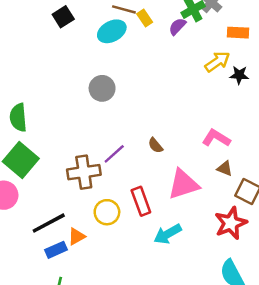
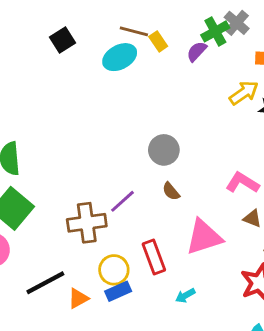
gray circle: (102, 88) -> (164, 150), moved
cyan arrow: (168, 234) -> (185, 296), size x0.6
blue rectangle: (56, 250) -> (118, 291), moved

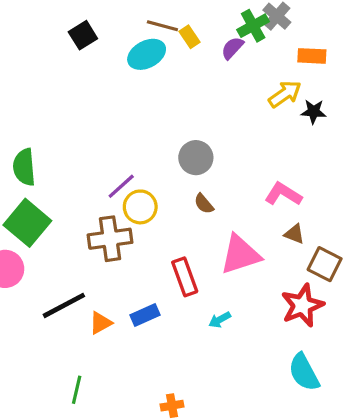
purple line: (122, 201) -> (121, 186), moved
yellow circle: (114, 270) -> (140, 207), moved

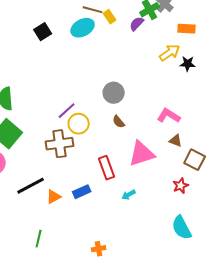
black square: (83, 35) -> (43, 32), moved
red star: (302, 305) -> (181, 186), size x0.6

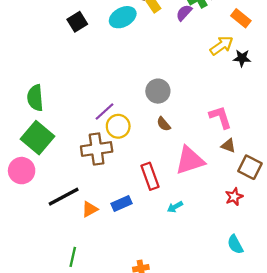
orange rectangle: (187, 29) -> (241, 18), turned 36
pink L-shape: (169, 116) -> (220, 117), turned 40
cyan semicircle: (182, 228) -> (235, 244), size x0.7

